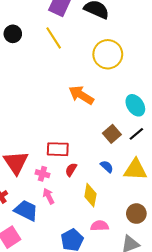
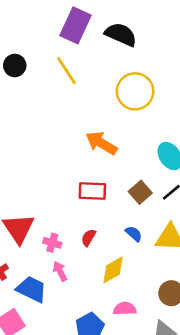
red rectangle: (58, 149) -> (92, 191), moved
yellow diamond: (90, 195) -> (113, 270), turned 50

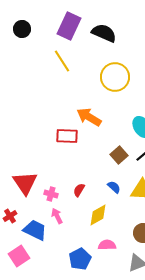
black circle: (15, 65) -> (22, 29), moved
red rectangle: (92, 191) -> (67, 136), moved

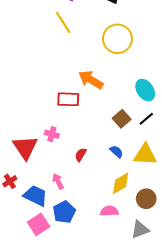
pink cross: (51, 194) -> (52, 134), moved
yellow diamond: (98, 215) -> (121, 183), moved
pink square: (19, 256) -> (39, 224), moved
blue pentagon: (80, 259) -> (64, 212), moved

